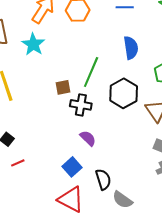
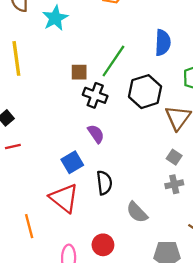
gray semicircle: (122, 200) -> (137, 212), moved

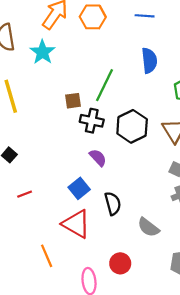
black hexagon: (145, 92) -> (132, 126), moved
red line: (13, 146) -> (25, 194), moved

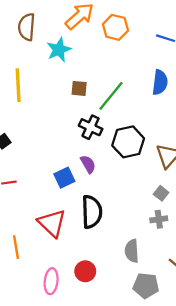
brown square: (73, 101) -> (79, 88), moved
blue square: (79, 188) -> (64, 178), moved
black semicircle: (113, 203) -> (92, 212), size x1.4
gray semicircle: (148, 227) -> (132, 251), moved, turned 35

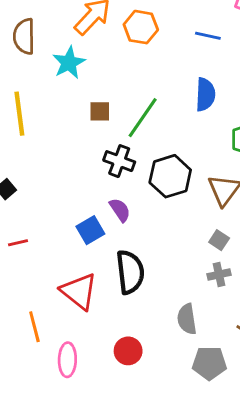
pink ellipse: (51, 281) -> (67, 360), moved

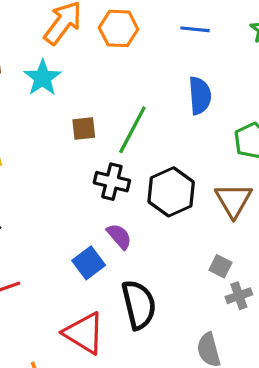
gray square: (219, 240) -> (220, 266), moved

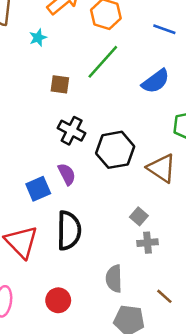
cyan star: (43, 78) -> (38, 38), size x0.6
blue semicircle: (200, 96) -> (156, 81), turned 44
green line: (132, 130) -> (103, 62), moved
brown triangle: (233, 200) -> (162, 168), turned -40

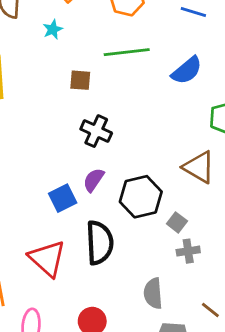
green line: (103, 62) -> (127, 52), turned 45
black hexagon: (115, 150) -> (141, 197), moved
purple semicircle: (67, 174) -> (94, 180), turned -115

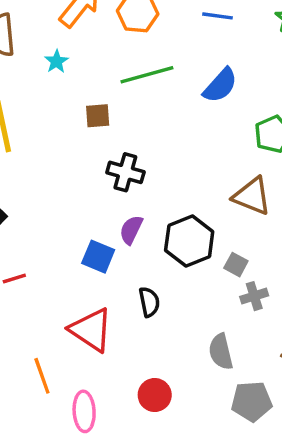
blue square: (63, 198) -> (98, 257), turned -32
black semicircle: (100, 243) -> (149, 302), size x0.6

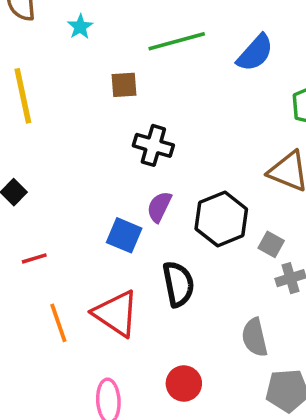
black semicircle: (149, 302) -> (178, 284), size x1.4
orange line: (42, 376) -> (58, 323), moved

